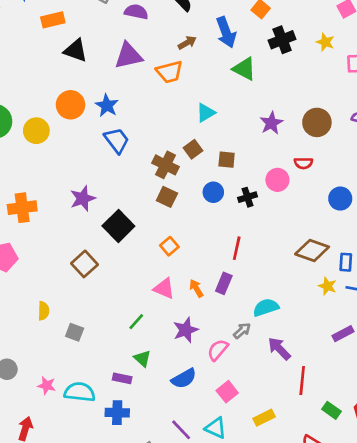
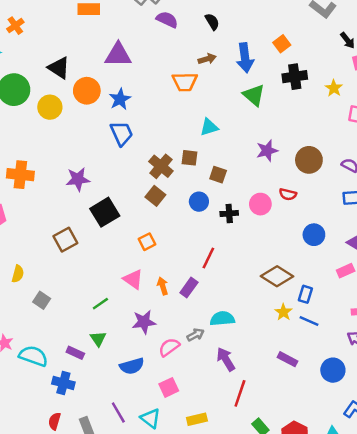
black triangle: (76, 50) -> (59, 68), moved
purple triangle: (129, 56) -> (118, 55), moved
brown square: (193, 149) -> (190, 158), turned 30
purple rectangle: (343, 334) -> (287, 359), turned 42

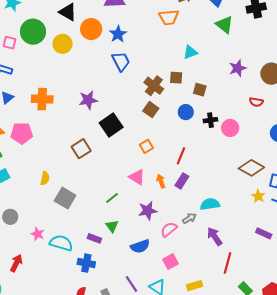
pink circle: (260, 204) -> (230, 128), moved
red line: (208, 258) -> (181, 156), moved
gray square: (42, 300) -> (65, 198), size x1.5

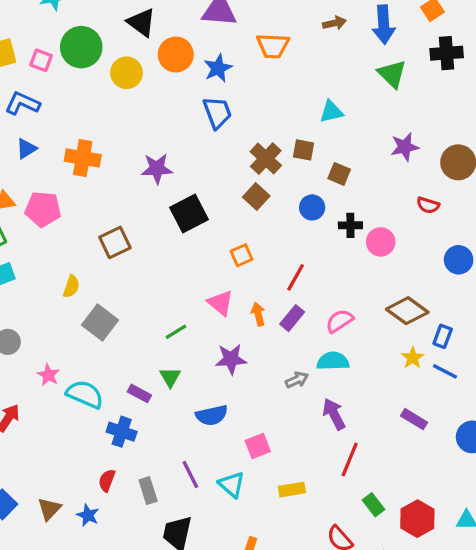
orange trapezoid: (169, 17) -> (273, 46), moved
brown square: (81, 149) -> (115, 242), moved
pink semicircle: (169, 229) -> (340, 321), moved

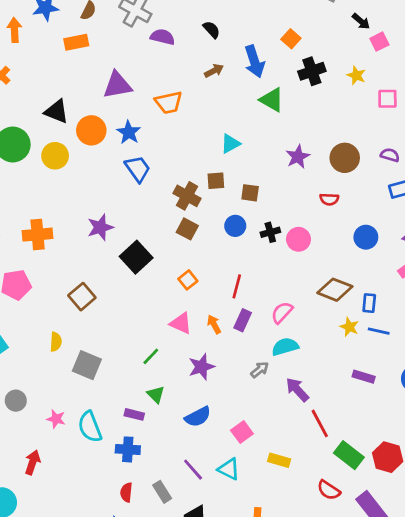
cyan semicircle: (85, 394) -> (90, 427), turned -120
red line: (350, 460) -> (320, 423), turned -36
yellow rectangle: (292, 490) -> (279, 460), turned 40
green rectangle: (373, 505) -> (349, 455), size x1.5

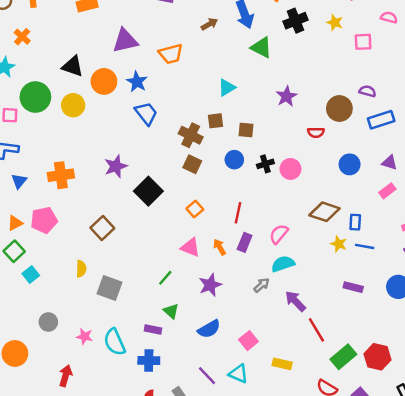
brown circle: (345, 158) -> (339, 108), moved
green rectangle: (349, 455) -> (343, 357), turned -75

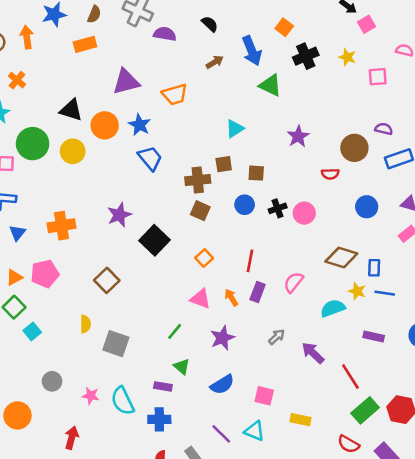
brown cross: (191, 135) -> (198, 180), turned -30
cyan semicircle: (283, 264) -> (333, 308), moved
red line: (316, 330) -> (350, 376), moved
pink square: (248, 341) -> (264, 396), turned -36

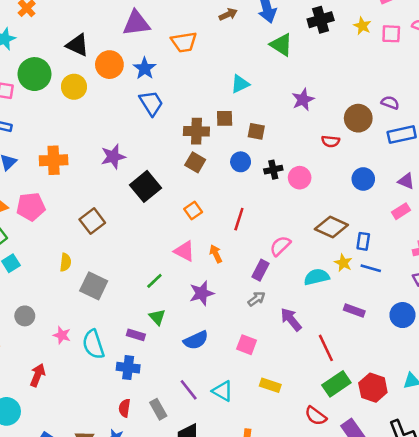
pink square: (378, 77) -> (391, 34), moved
purple rectangle: (258, 292) -> (260, 270), moved
pink square: (264, 396) -> (247, 345), moved

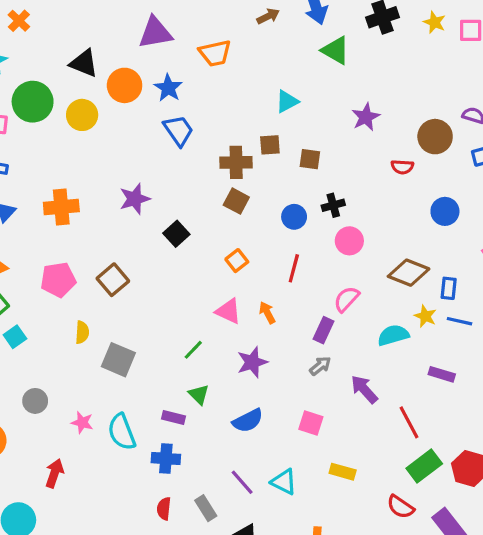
blue circle: (241, 162) -> (294, 217), moved
pink circle: (300, 178) -> (349, 241), moved
black square: (145, 186) -> (176, 234), size x0.7
pink pentagon: (31, 207) -> (58, 280), moved

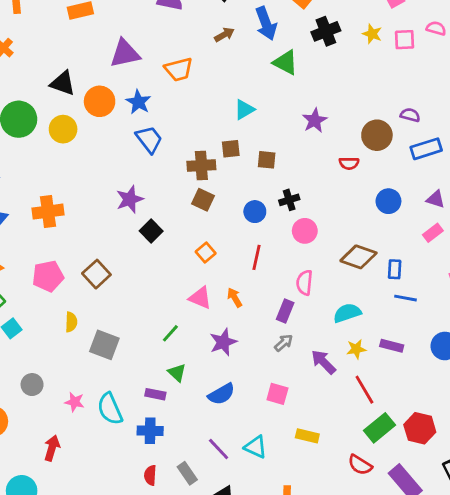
purple star: (135, 199) -> (130, 199), moved
pink semicircle: (346, 299) -> (304, 283), turned -35
yellow star: (425, 316) -> (356, 349), moved, turned -30

